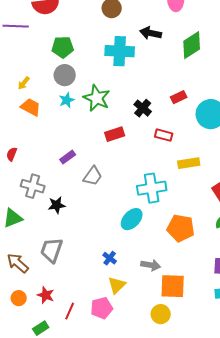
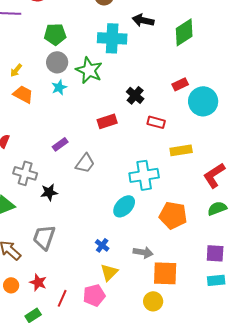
red rectangle: (179, 97) -> (180, 84), moved
green star: (97, 98) -> (89, 70), moved

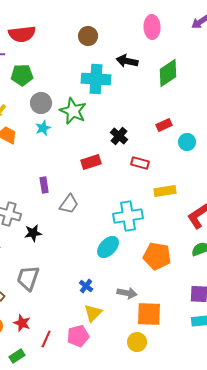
green pentagon: (55, 34) -> (22, 75), moved
cyan circle: (203, 101) -> (187, 142), size x0.6
purple rectangle: (60, 144) -> (44, 185), turned -63

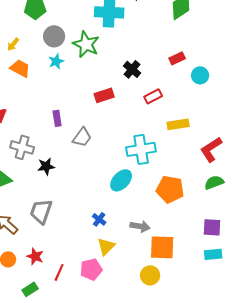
red rectangle: (140, 163) -> (153, 96), turned -42

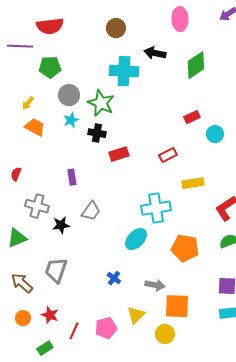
black cross: (132, 69) -> (97, 133), moved, turned -30
gray trapezoid: (82, 137) -> (91, 211), moved
yellow triangle: (106, 246) -> (136, 315), moved

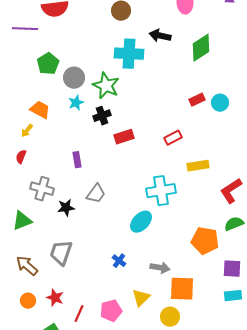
green pentagon: (50, 67) -> (48, 64), moved, turned -30
yellow arrow: (28, 103) -> (27, 131), moved
black cross: (97, 133) -> (102, 116), turned -30
cyan circle: (215, 134) -> (220, 103), moved
orange pentagon: (185, 248) -> (205, 241), moved

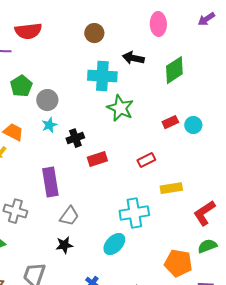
green star: (106, 86) -> (120, 108), moved
purple rectangle: (77, 160) -> (50, 182), size x1.8
black star: (66, 208) -> (64, 245), moved

